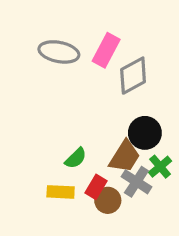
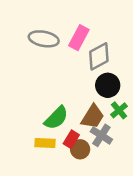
black circle: (145, 133) -> (108, 85), moved
green semicircle: (76, 158) -> (56, 118), size x1.5
green cross: (160, 167) -> (119, 110), moved

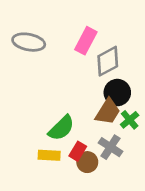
gray ellipse: (44, 39) -> (29, 42), moved
brown trapezoid: (93, 117) -> (108, 112), moved

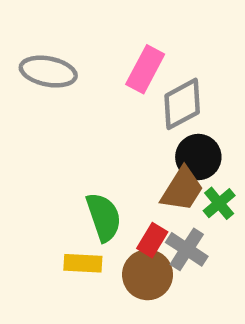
green semicircle: (61, 128) -> (104, 217), turned -64
red rectangle: (78, 151) -> (152, 240), moved
brown circle: (87, 162) -> (148, 275), size x1.4

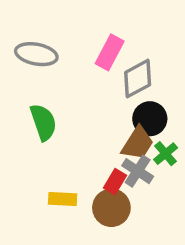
green semicircle: (104, 217) -> (43, 122), moved
gray cross: (187, 249) -> (138, 171), moved

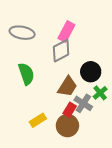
gray diamond: (138, 79) -> (61, 51), moved
brown trapezoid: (138, 143) -> (67, 86), moved
yellow rectangle: (63, 199) -> (38, 120), turned -35

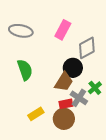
gray diamond: (61, 51) -> (87, 48), moved
black circle: (91, 72) -> (73, 68), moved
red rectangle: (70, 110) -> (66, 104), turned 48

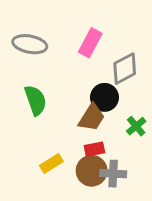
gray cross: (79, 98) -> (113, 174), moved, turned -30

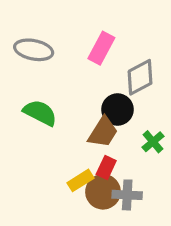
green semicircle: (36, 100) -> (40, 113), turned -44
red rectangle: (94, 149) -> (106, 168), turned -54
yellow rectangle: (51, 164) -> (80, 180), moved

